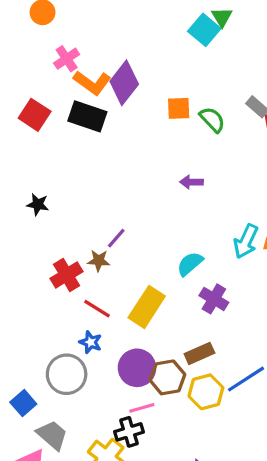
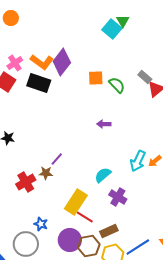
pink cross: (67, 59) -> (15, 63), moved
red line: (97, 309) -> (85, 217), moved

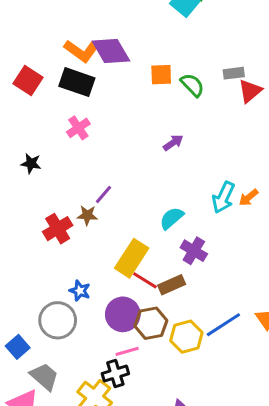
purple diamond: (62, 62) -> (111, 51), turned -68
pink cross: (15, 63) -> (78, 128), moved
gray rectangle: (145, 77) -> (234, 73), turned -48
purple arrow: (104, 124) -> (173, 143), turned 144
brown rectangle: (109, 231) -> (172, 285), moved

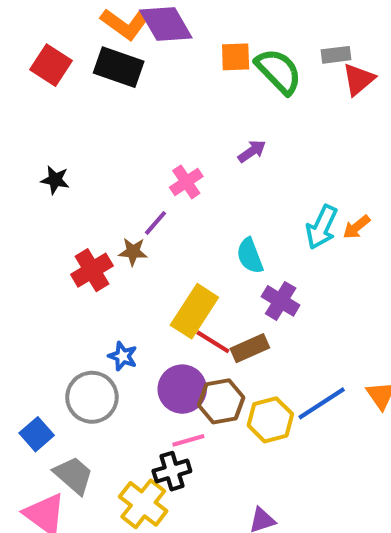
green semicircle: (192, 85) -> (279, 71), size x1.4
pink cross: (78, 128) -> (186, 182), moved
cyan semicircle: (172, 218) -> (250, 256), turned -70

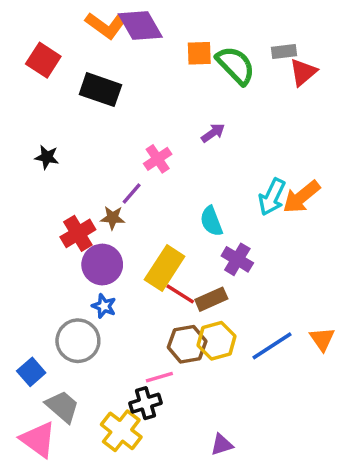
black rectangle: (119, 67) -> (100, 90), moved
orange arrow: (356, 227) -> (301, 197), size x1.6
purple circle: (182, 389) -> (102, 265), moved
yellow hexagon: (270, 420) -> (217, 341), moved

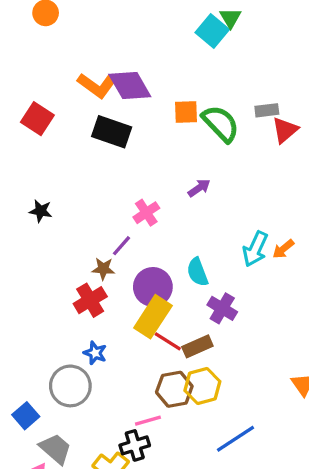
black rectangle: (100, 90) -> (112, 132), moved
orange arrow: (301, 197) -> (283, 249), size x0.6
red cross: (78, 233) -> (90, 300), moved
purple circle: (102, 265) -> (153, 287), moved
blue line: (272, 346) -> (235, 439), moved

